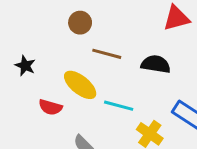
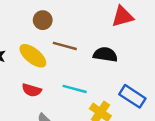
yellow ellipse: (80, 85) -> (33, 56), moved
red semicircle: (50, 107) -> (32, 90), moved

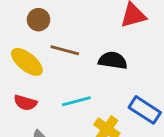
cyan line: (75, 89) -> (76, 101), turned -30

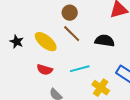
brown circle: (38, 20) -> (70, 13), moved
brown line: (65, 50) -> (72, 34), turned 30

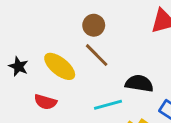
black semicircle: (105, 41) -> (139, 83), moved
red semicircle: (45, 70) -> (45, 102), moved

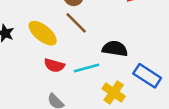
red semicircle: (45, 102) -> (54, 65), moved

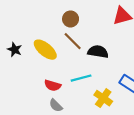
black semicircle: (115, 49) -> (98, 52), moved
red semicircle: (54, 65) -> (53, 85), moved

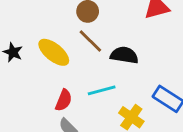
red semicircle: (53, 85) -> (64, 100), turned -84

